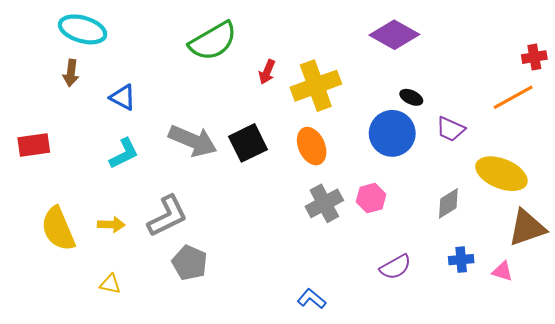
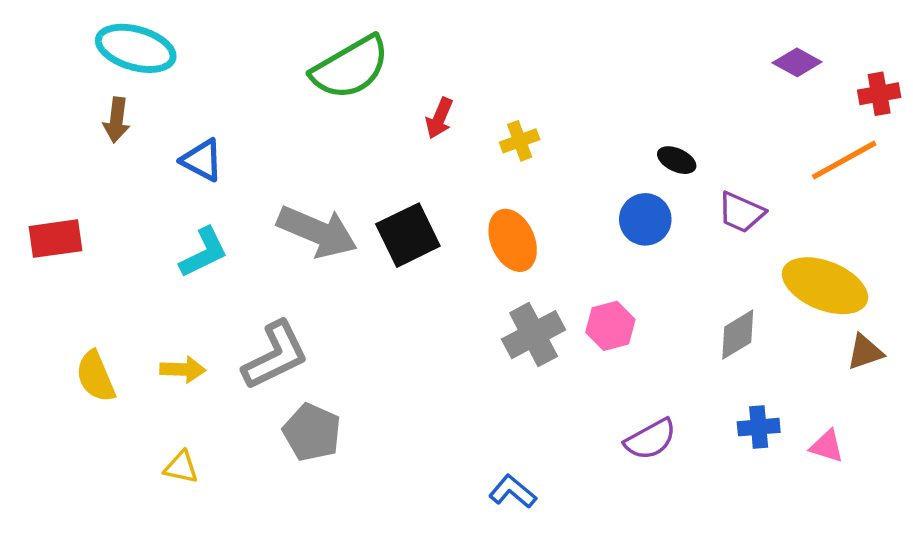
purple diamond: (394, 35) -> (797, 62), moved, size x0.6
yellow cross: (316, 86) -> (520, 141), size x0.5
blue circle: (392, 133) -> (645, 219), size x0.7
brown triangle: (527, 228) -> (865, 352), moved, size x0.6
yellow semicircle: (58, 229) -> (96, 376), size x0.7

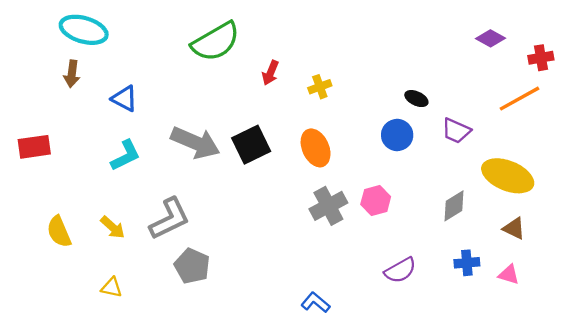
brown triangle: (865, 352) -> (514, 228), moved, turned 45
yellow arrow: (183, 369) -> (113, 227), turned 40

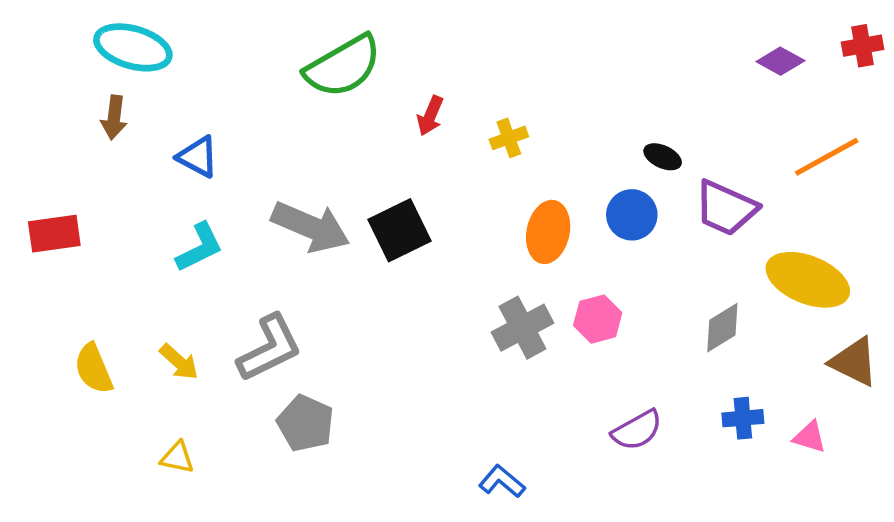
red cross: (541, 58) -> (863, 46), moved
purple trapezoid: (456, 131) -> (726, 208), size x1.4
orange ellipse: (316, 148) -> (548, 232), moved, turned 36
brown triangle: (514, 228) -> (854, 362), moved, size x1.4

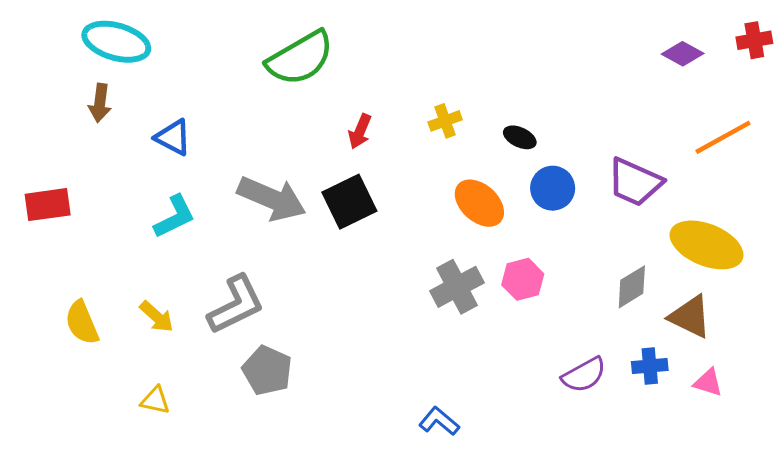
red arrow: (430, 116) -> (360, 131), moved
black ellipse: (663, 157) -> (520, 137), moved
orange ellipse: (548, 232) -> (479, 203), turned -60
brown triangle: (854, 362) -> (690, 317), moved
purple semicircle: (637, 430) -> (584, 375), moved

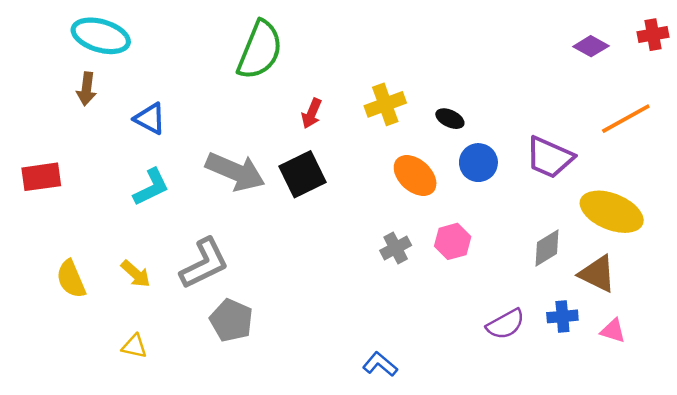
green semicircle: (300, 58) -> (260, 50), turned -38
yellow cross: (445, 121) -> (385, 104), size x1.4
gray cross: (457, 287) -> (396, 248), size x0.7

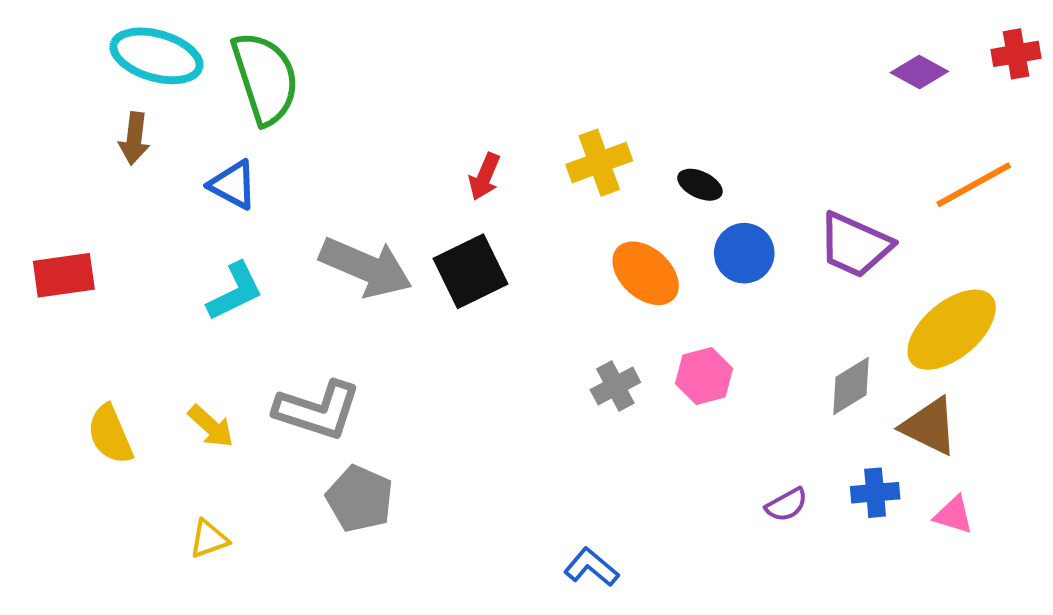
green semicircle: (260, 50) -> (265, 78), moved, turned -40
yellow ellipse: (612, 212) -> (952, 330), turned -62
gray L-shape: (204, 263) -> (317, 410), turned 44
purple semicircle: (506, 324) -> (787, 505), size x0.7
yellow triangle: (134, 346) -> (209, 539), turned -32

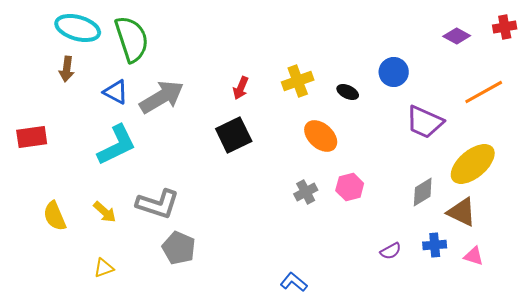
blue circle: (744, 253) -> (394, 72), moved
gray arrow: (366, 267) -> (162, 97), moved, turned -54
cyan L-shape: (235, 291) -> (117, 145), size x1.4

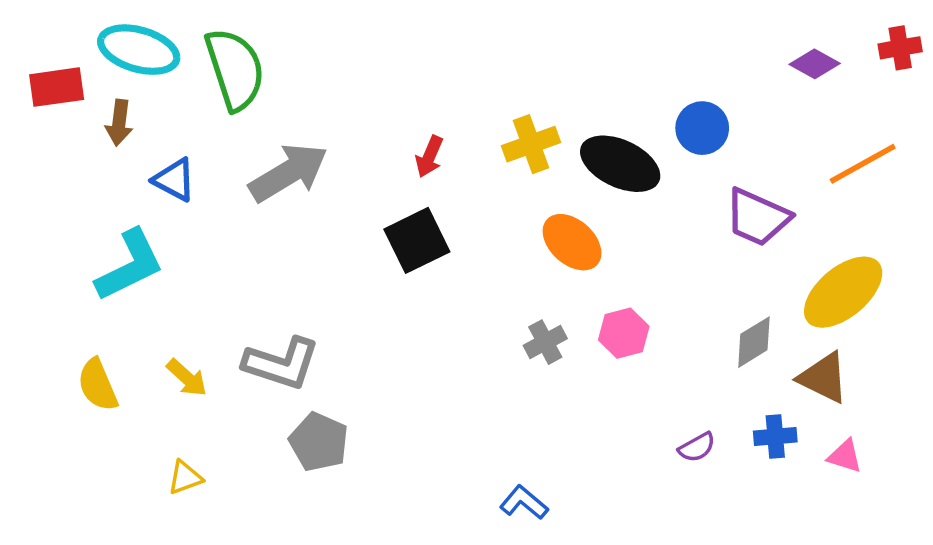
blue triangle: (116, 92) -> (174, 180), moved
black ellipse: (348, 92) -> (620, 164), size x2.0
red rectangle: (32, 137) -> (57, 87), moved
cyan L-shape: (117, 145) -> (130, 265), moved

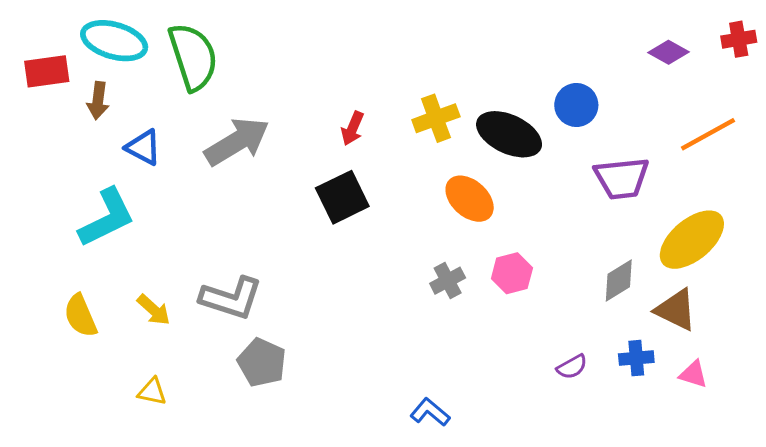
purple trapezoid: (757, 217) -> (622, 178), turned -30
yellow triangle: (185, 478) -> (152, 392), turned 32

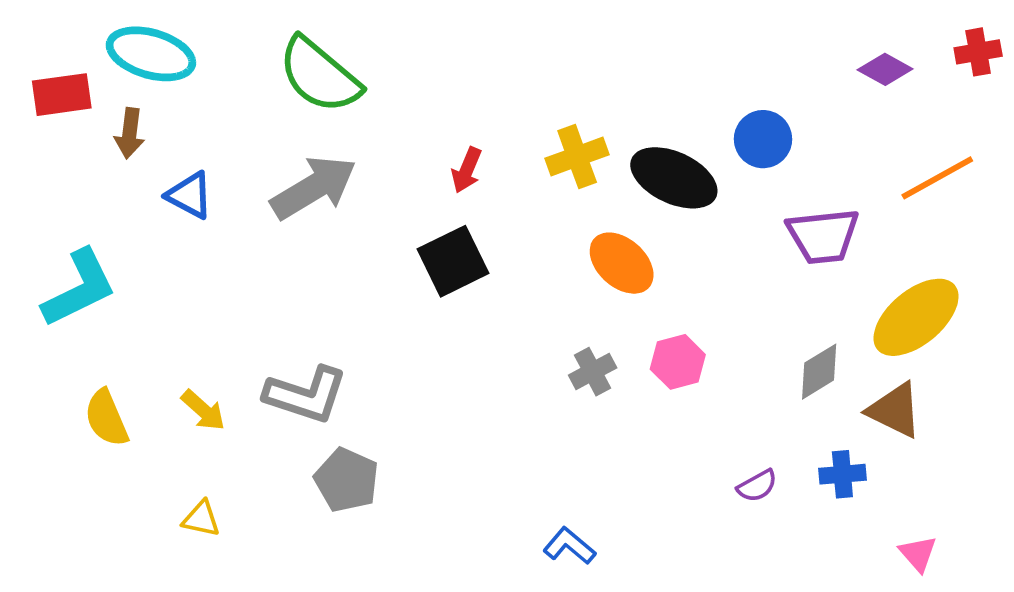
green semicircle: (193, 57) -> (319, 75), moved, turned 148
cyan L-shape: (107, 218) -> (79, 288), moved
pink triangle: (693, 374) -> (918, 554), moved, turned 32

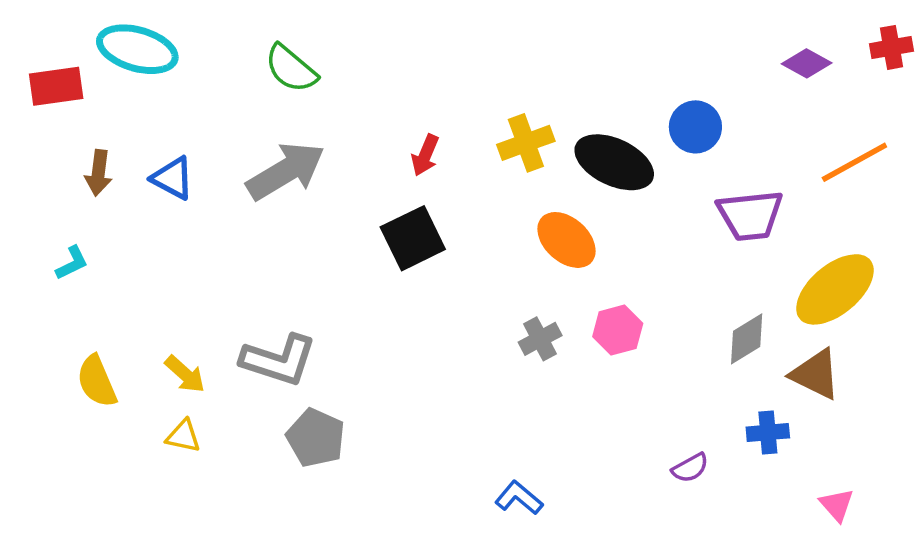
green semicircle: (319, 75) -> (291, 69), size x0.7
brown arrow: (130, 133) -> (98, 173), moved
cyan L-shape: (79, 288) -> (72, 263), size x0.5
purple semicircle: (757, 486) -> (690, 468), moved
yellow triangle: (201, 519) -> (183, 436), moved

